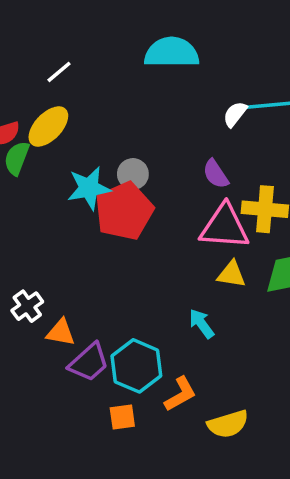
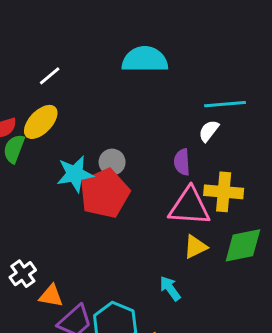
white semicircle: (235, 114) -> (209, 131), moved
purple semicircle: (216, 174) -> (182, 162), turned 30
yellow triangle: (231, 274) -> (195, 247), turned -35

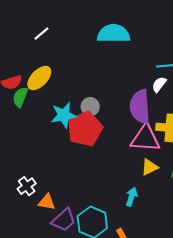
white line: (50, 76) -> (41, 34), moved
purple semicircle: (182, 162) -> (140, 107), size x1.8
cyan arrow: (170, 288) -> (132, 197), turned 54

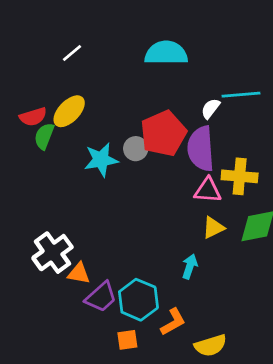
white semicircle: (159, 84) -> (210, 108), moved
red pentagon: (85, 129) -> (163, 133), moved
pink triangle: (145, 138) -> (208, 190), size x0.7
white cross: (27, 186) -> (53, 253), size x1.6

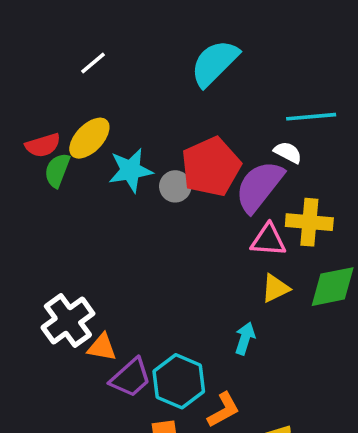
cyan semicircle: (166, 53) -> (215, 63), turned -45
white semicircle: (210, 108) -> (288, 152), moved, turned 80
purple semicircle: (201, 149) -> (259, 186), turned 42
cyan star: (101, 160) -> (131, 170), moved

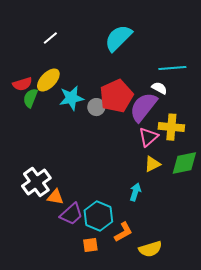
pink triangle: (268, 240) -> (148, 137), turned -45

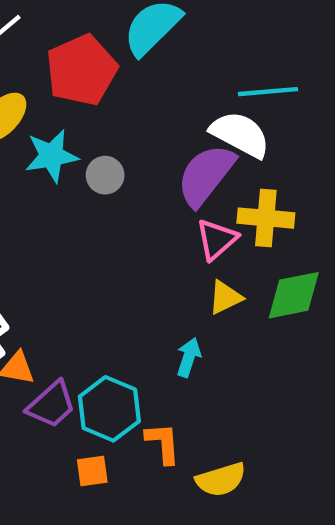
white semicircle: (159, 88) -> (240, 134), size x1.8
red pentagon: (116, 96) -> (82, 70), moved
orange L-shape: (123, 232) -> (163, 443), turned -65

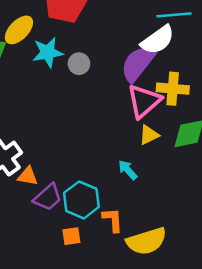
white semicircle: (240, 134) -> (158, 40), turned 116
pink triangle: (217, 239) -> (144, 101), size x1.4
cyan arrow: (189, 357) -> (128, 170), turned -60
yellow semicircle: (221, 480) -> (146, 241), size x1.4

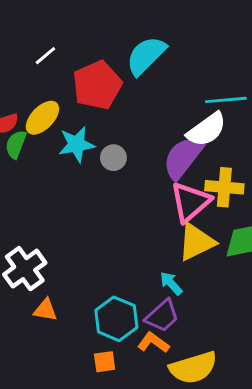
yellow triangle: (149, 135) -> (196, 242), size x1.6
orange triangle: (28, 176) -> (45, 310), moved
purple trapezoid: (48, 197) -> (162, 316), moved
orange L-shape: (113, 220) -> (153, 343), turned -50

